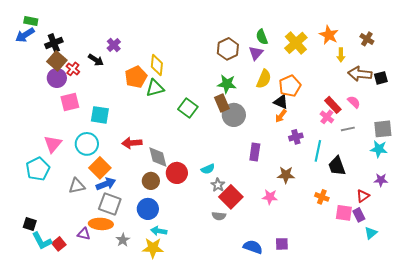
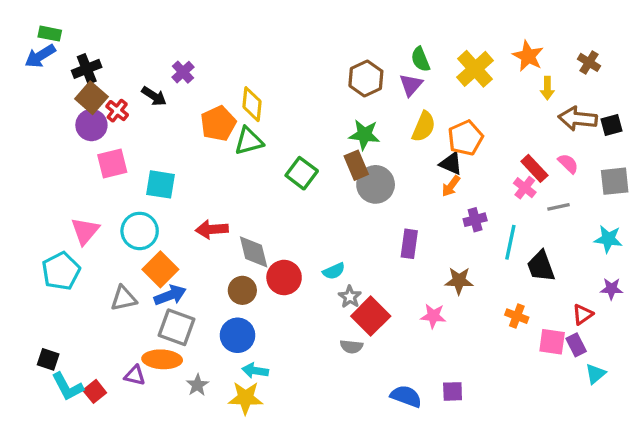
gray square: (383, 129) -> (615, 181), moved

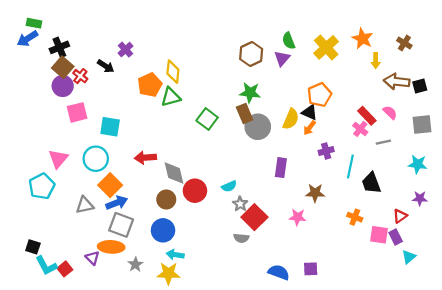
yellow semicircle: (424, 127) -> (291, 119), moved
purple triangle: (135, 375) -> (92, 258), turned 32

